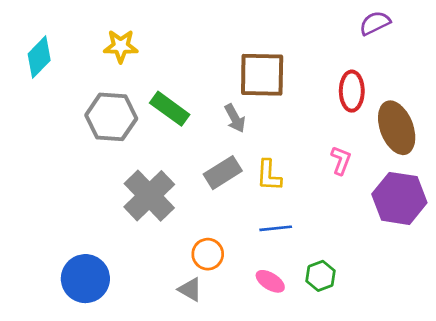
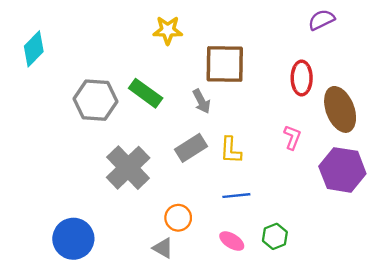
yellow star: (121, 46) -> (168, 30), moved

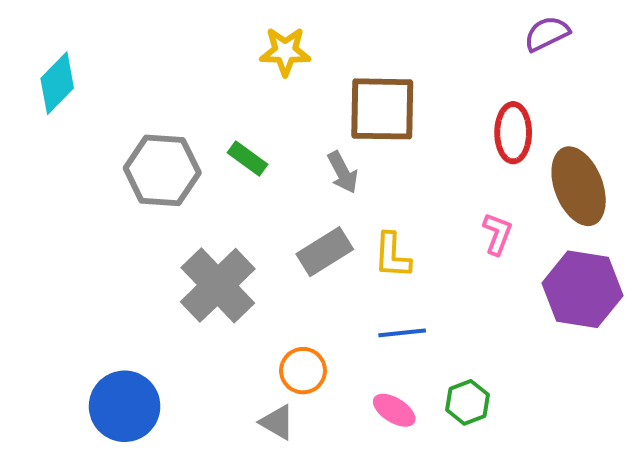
green rectangle: (146, 93) -> (247, 158), size x0.7

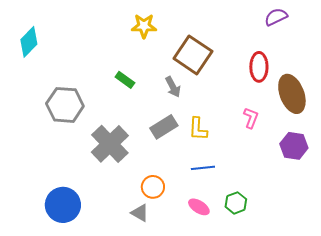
brown square: (382, 109) -> (193, 55), turned 33
gray hexagon: (162, 170) -> (65, 105), moved
purple hexagon: (583, 289) -> (294, 146), size x0.7

